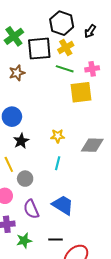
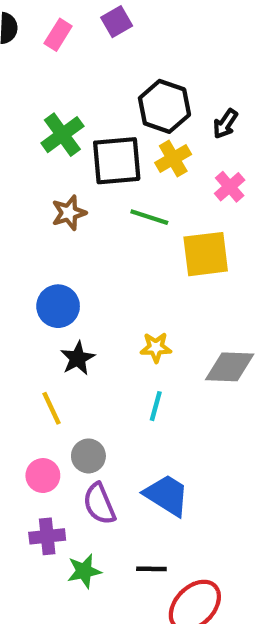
green line: (65, 69) -> (149, 217), moved
pink cross: (92, 69) -> (230, 187), moved, turned -32
gray circle: (25, 179) -> (88, 456), moved

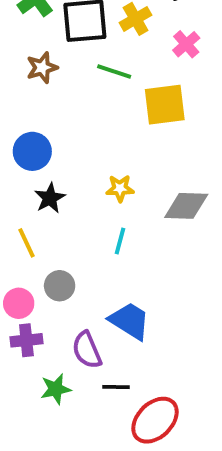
purple semicircle: (99, 504) -> (87, 350), moved
purple cross: (47, 536) -> (26, 340), moved

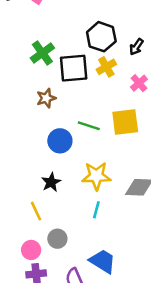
green line: (114, 71) -> (89, 126), moved
blue circle: (32, 151) -> (60, 141), moved
yellow star: (120, 188) -> (96, 176), size x1.6

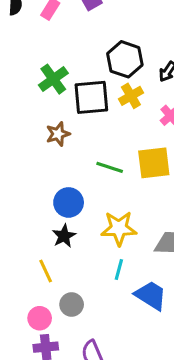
blue circle: (60, 141) -> (69, 202), moved
blue trapezoid: (103, 261) -> (151, 295), moved

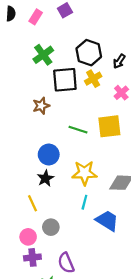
green cross: (53, 79) -> (43, 55), moved

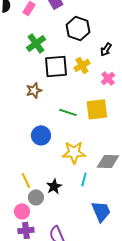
black hexagon: (89, 53) -> (78, 28), moved
black star: (45, 178) -> (54, 186), moved
cyan line: (84, 202) -> (84, 179), moved
blue trapezoid: (107, 221) -> (101, 211), moved, turned 35
gray circle: (51, 227) -> (36, 197), moved

